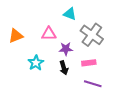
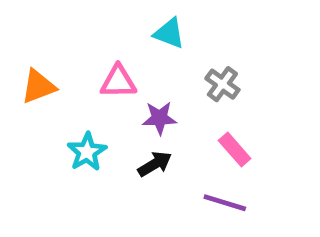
gray cross: (92, 35) -> (222, 84), size x0.6
pink rectangle: (89, 63) -> (235, 149), moved, turned 56
black arrow: (64, 68) -> (155, 164), turned -104

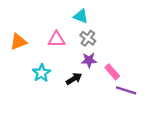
gray cross: (222, 84) -> (88, 38), moved
purple star: (159, 118) -> (89, 60), moved
purple line: (225, 203) -> (126, 90), moved

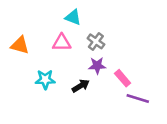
cyan triangle: (81, 16) -> (73, 17), moved
orange triangle: (18, 42) -> (20, 45), turned 36
cyan star: (42, 73) -> (45, 79), turned 30

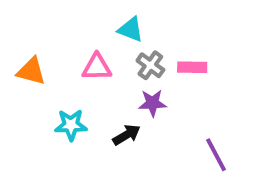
cyan triangle: (73, 17) -> (131, 29), moved
pink rectangle: (123, 78) -> (192, 67), moved, turned -48
purple line: (138, 98) -> (216, 155), turned 45

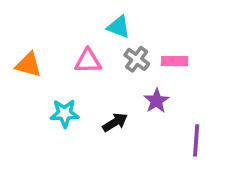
purple star: (152, 103) -> (156, 101), moved, turned -30
purple line: (216, 155) -> (196, 140), turned 32

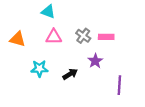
cyan triangle: (119, 27) -> (48, 12), moved

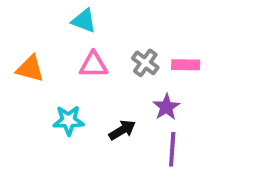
purple line: (119, 85) -> (172, 149), moved

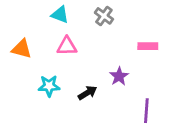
gray cross: (145, 63) -> (104, 16), moved
pink rectangle: (186, 65) -> (148, 46), moved
purple line: (172, 149) -> (146, 111), moved

